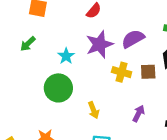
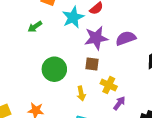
cyan star: (66, 56) -> (73, 17), moved, size x1.5
yellow cross: (122, 72) -> (109, 85), moved
brown square: (148, 72) -> (92, 64), moved

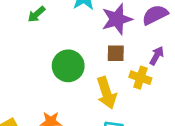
yellow arrow: (81, 93) -> (107, 93), size x1.6
purple arrow: (119, 103) -> (157, 56), moved

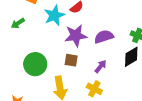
yellow cross: (140, 78) -> (94, 89), moved

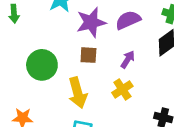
green arrow: (18, 23) -> (14, 14), turned -56
yellow cross: (94, 89) -> (122, 89), turned 35

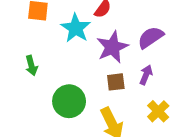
green arrow: (14, 14) -> (31, 65), moved
purple arrow: (128, 59) -> (146, 75), moved

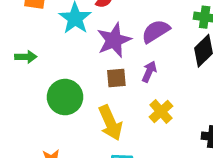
green arrow: (31, 65) -> (26, 57), turned -78

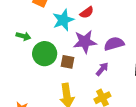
brown square: (116, 78) -> (67, 62), moved
green circle: (65, 97) -> (45, 54), moved

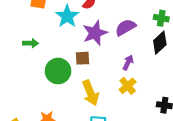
green circle: (45, 54) -> (58, 71), moved
purple arrow: (102, 69) -> (128, 63), moved

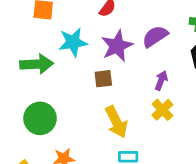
cyan star: (67, 16) -> (73, 42), moved, turned 30
green arrow: (31, 43) -> (37, 64), size x1.6
green circle: (58, 71) -> (40, 118), moved

